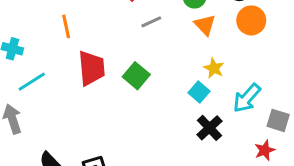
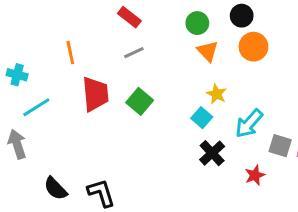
gray line: (151, 22) -> (134, 53), moved
red star: (265, 150) -> (255, 175), moved

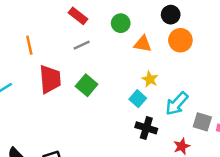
green circle: (197, 23) -> (121, 23), moved
orange triangle: (208, 51) -> (143, 44), turned -36
black cross: (212, 153) -> (146, 128), turned -30

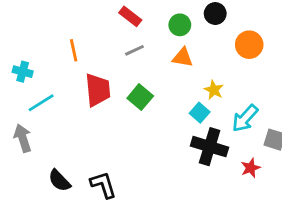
black circle: (171, 15) -> (215, 14), moved
orange triangle: (143, 44) -> (183, 57), moved
black cross: (146, 128) -> (210, 147), size x1.4

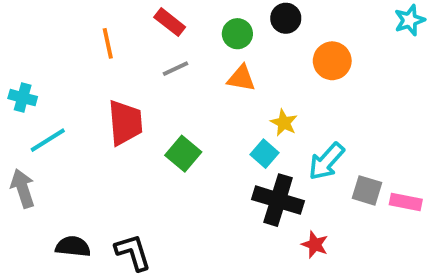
orange line: (74, 50) -> (108, 43), moved
green square: (140, 97) -> (183, 154), moved
red star: (251, 168) -> (315, 245), moved, turned -30
black semicircle: (59, 181) -> (73, 247), turned 140

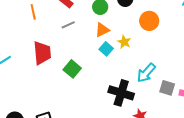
orange triangle: (241, 78) -> (102, 30), turned -35
yellow star: (284, 123) -> (124, 42), moved
cyan square: (264, 154) -> (106, 49), moved

